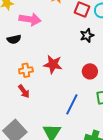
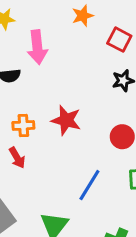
pink arrow: (30, 19) -> (37, 47), turned 70

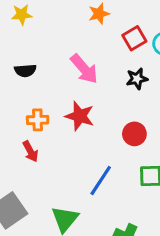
red square: (119, 40) -> (134, 38), turned 30
pink arrow: (37, 47) -> (84, 69), moved, turned -36

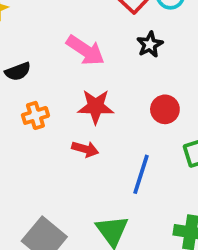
orange cross: (38, 120) -> (35, 115), moved
red arrow: (30, 151) -> (85, 149), moved, turned -30

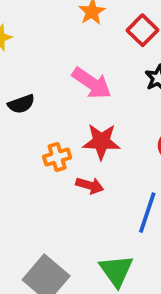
orange cross: (35, 115) -> (57, 157), moved

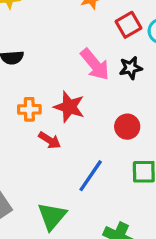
pink arrow: (92, 83) -> (95, 64), moved

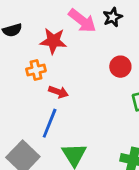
red star: (69, 107) -> (53, 41), moved
blue line: (91, 176) -> (50, 123), moved

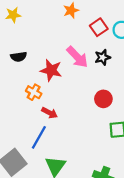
orange cross: (36, 70) -> (34, 92), turned 35

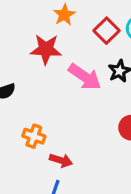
red star: (51, 70) -> (46, 49), moved

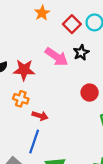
red star: (46, 49) -> (24, 70), moved

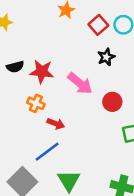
pink arrow: (57, 57) -> (80, 83), moved
blue line: (34, 142) -> (47, 152), turned 30

